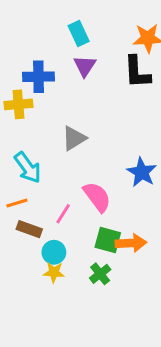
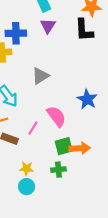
green square: (108, 240) -> (64, 146), turned -30
cyan circle: (54, 252) -> (27, 187), moved
green cross: (100, 274) -> (58, 170), turned 32

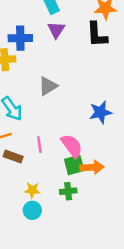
blue star: (87, 99) -> (100, 112), turned 30
pink semicircle: (56, 116) -> (72, 146), moved
pink line: (33, 128) -> (39, 145), turned -40

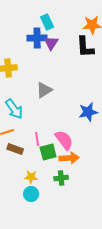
blue cross: (20, 38) -> (37, 38), moved
green square: (74, 165) -> (48, 152), moved
orange arrow: (92, 167) -> (69, 158), moved

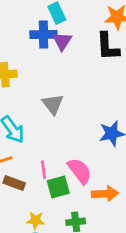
gray triangle: (44, 90) -> (53, 104), turned -36
orange arrow: (69, 158) -> (105, 194), moved

